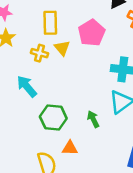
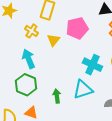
yellow triangle: (62, 48) -> (53, 40), moved
cyan arrow: (27, 86) -> (29, 59), moved

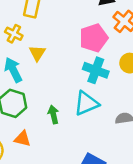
pink pentagon: (77, 28) -> (94, 38), moved
yellow triangle: (53, 40) -> (37, 53), moved

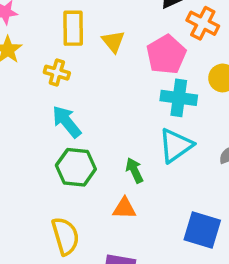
yellow triangle: (37, 53) -> (113, 42), moved
orange triangle: (22, 139) -> (124, 208), moved

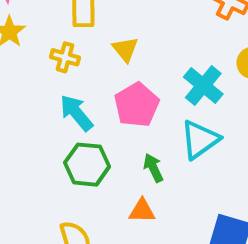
yellow triangle: (113, 42) -> (125, 49), moved
pink pentagon: (166, 55) -> (137, 105), moved
cyan cross: (179, 98) -> (203, 86), turned 32

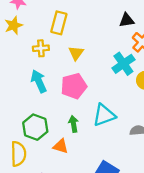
yellow cross: (65, 57) -> (41, 48), turned -35
cyan cross: (203, 86) -> (123, 64), moved
green hexagon: (87, 165) -> (35, 127), moved

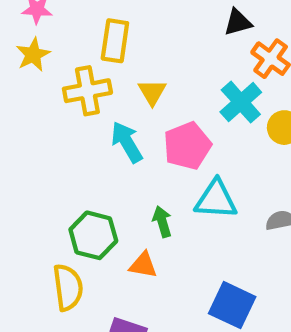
yellow cross: (41, 48) -> (87, 91), size x1.5
cyan arrow: (39, 81) -> (127, 142), moved
pink pentagon: (74, 86) -> (187, 146), moved
cyan triangle: (104, 115) -> (216, 199), turned 30

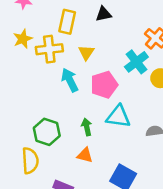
black triangle: (238, 22) -> (103, 14), moved
yellow star: (33, 55) -> (23, 39), moved
orange triangle: (143, 265) -> (85, 155), moved

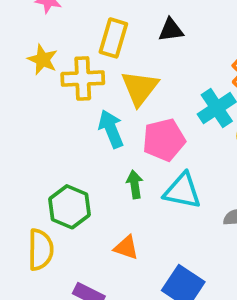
yellow star: (23, 39) -> (43, 60), turned -30
yellow triangle: (86, 53) -> (140, 88), size x1.5
green arrow: (87, 127) -> (135, 184), moved

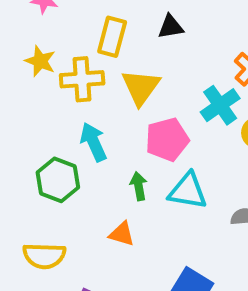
cyan arrow: (111, 129) -> (93, 142), moved
green hexagon: (70, 207) -> (58, 180), moved
orange triangle: (126, 247) -> (122, 234), moved
yellow semicircle: (41, 250) -> (44, 256), turned 93

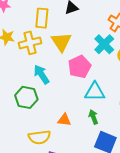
green arrow: (139, 186) -> (93, 117), moved
yellow semicircle: (44, 256) -> (39, 137), moved

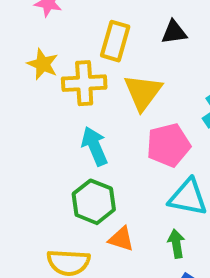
green hexagon: (26, 97) -> (94, 202), moved

